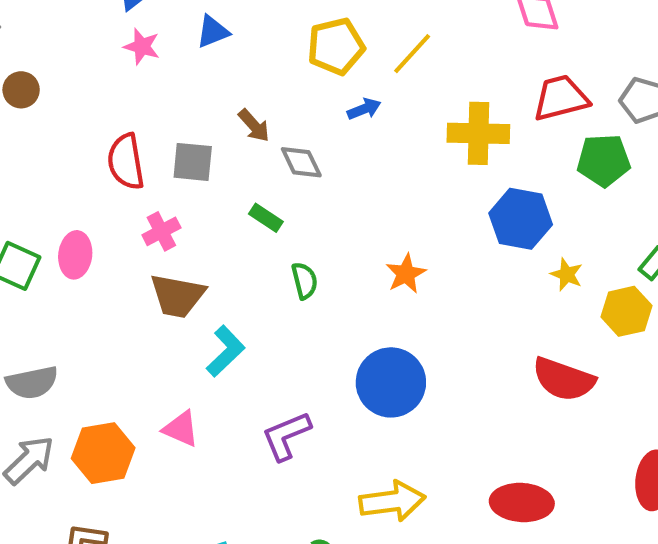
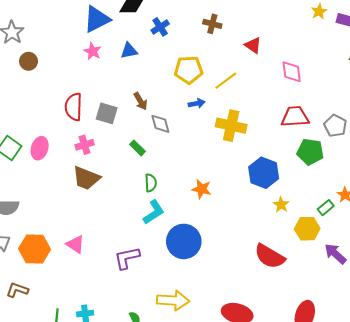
yellow cross: (478, 133) -> (231, 126), moved
orange star: (406, 274) -> (201, 189), turned 30
cyan L-shape: (225, 351) -> (154, 212), moved

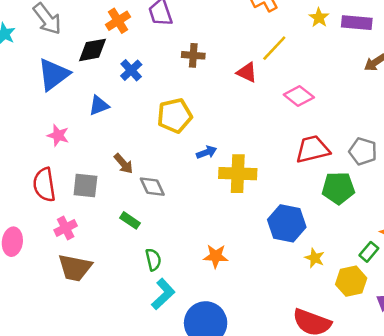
pink star: (92, 51) -> (58, 135), moved
pink diamond: (292, 72) -> (299, 96), turned -35
yellow line: (226, 81) -> (274, 48), moved
blue arrow: (197, 103) -> (207, 152), moved

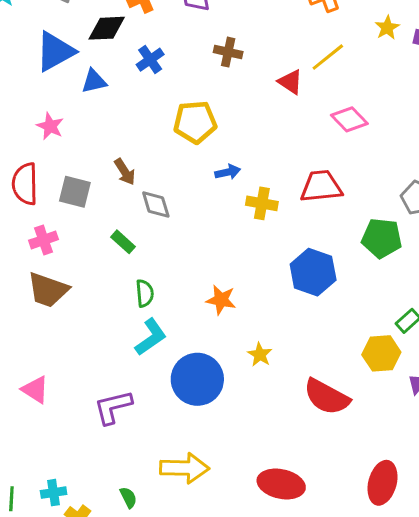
blue triangle: (99, 105) -> (94, 81), moved
red trapezoid: (313, 149) -> (321, 186), moved
yellow cross: (238, 174) -> (262, 203), size x0.7
yellow star: (315, 258) -> (260, 355), moved

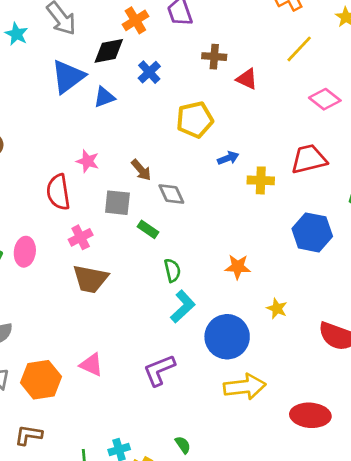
red triangle: (290, 82) -> (247, 79), moved
pink star: (50, 126) -> (88, 161), moved
gray square: (75, 192) -> (117, 203), moved
yellow arrow: (185, 468) -> (245, 387), moved

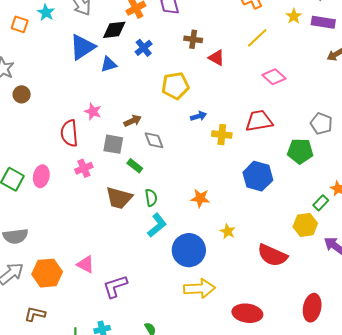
brown arrow: (141, 170) -> (133, 121), turned -78
brown trapezoid: (90, 279) -> (119, 198), moved
purple L-shape: (159, 370) -> (115, 286), moved

